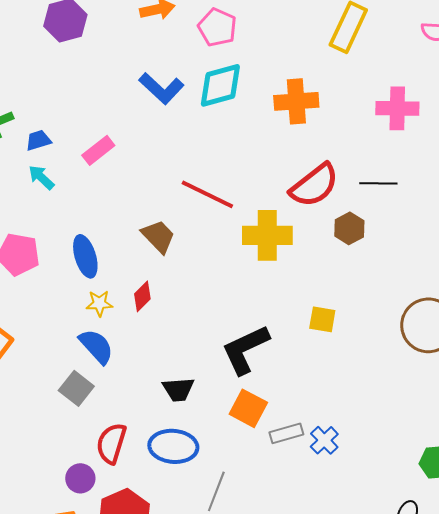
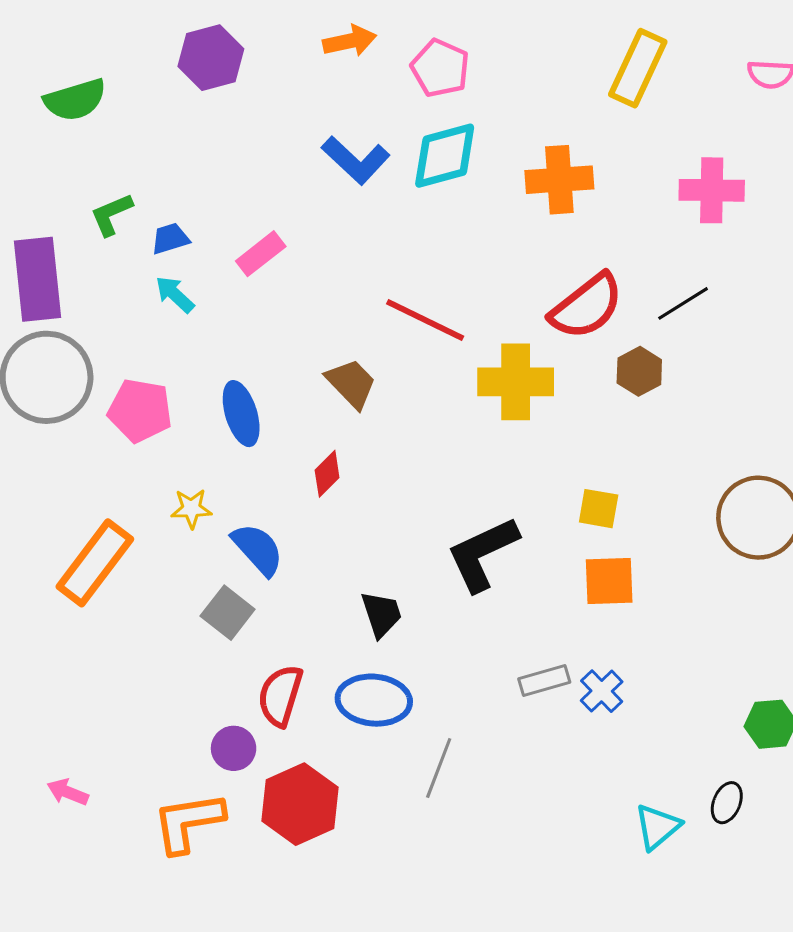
black line: (378, 183) -> (683, 303), turned -33
yellow star: (99, 303) -> (191, 509), moved
black trapezoid: (178, 389) -> (381, 614), turned -104
orange square: (248, 408) -> (609, 581), moved, turned -30

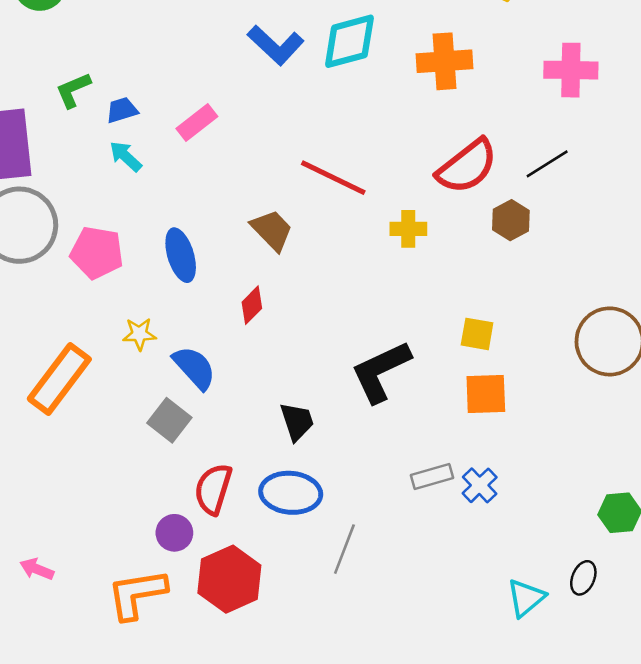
yellow cross: (516, 382) -> (408, 229), size x0.6

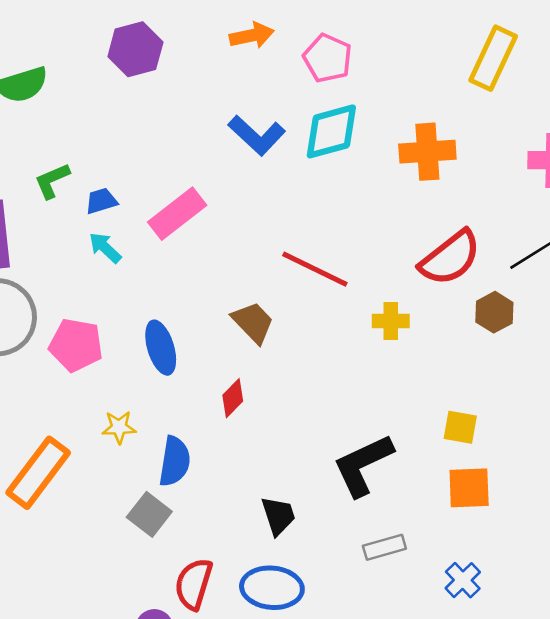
pink rectangle: (197, 123) -> (177, 214), size x1.4
blue semicircle: (194, 368) -> (175, 461), turned 51
gray rectangle: (432, 477) -> (384, 547), moved

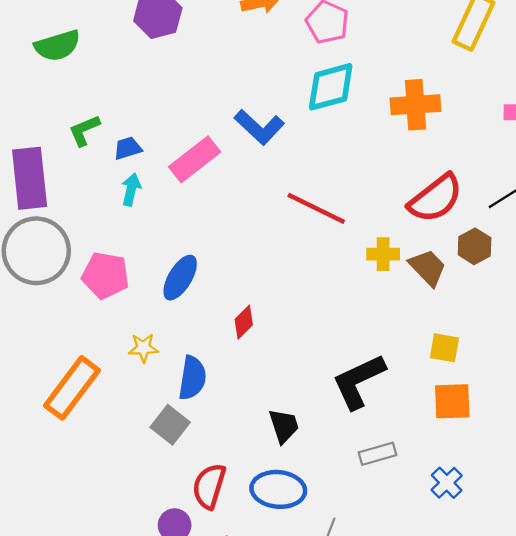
blue L-shape: (257, 135) -> (259, 127), moved
cyan arrow: (105, 248) -> (131, 189), turned 60
brown trapezoid: (253, 322) -> (428, 268), moved
blue ellipse: (161, 348) -> (180, 278), turned 48

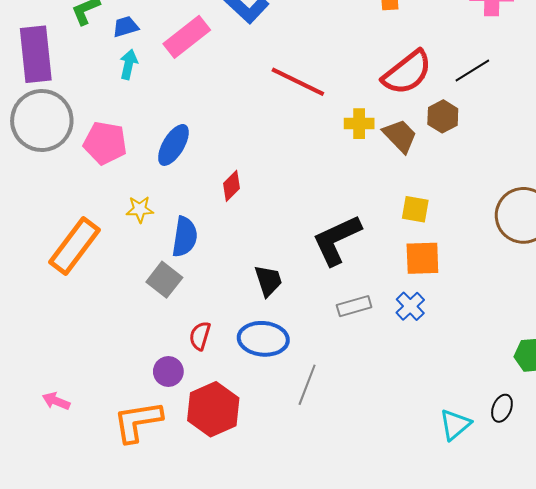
blue cross: (447, 483) -> (410, 306), moved
red semicircle: (209, 486) -> (200, 336), size x0.7

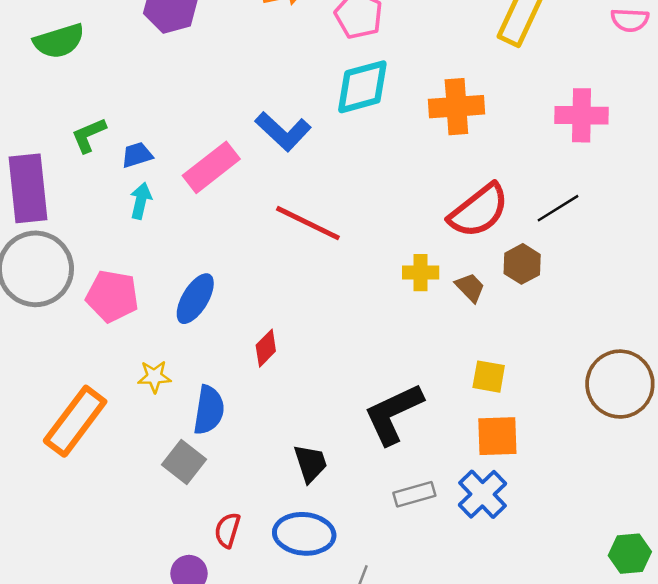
red line: (298, 82) -> (308, 223), moved
brown trapezoid: (400, 136) -> (470, 287), size x0.7
blue cross: (410, 306) -> (482, 494), size x1.4

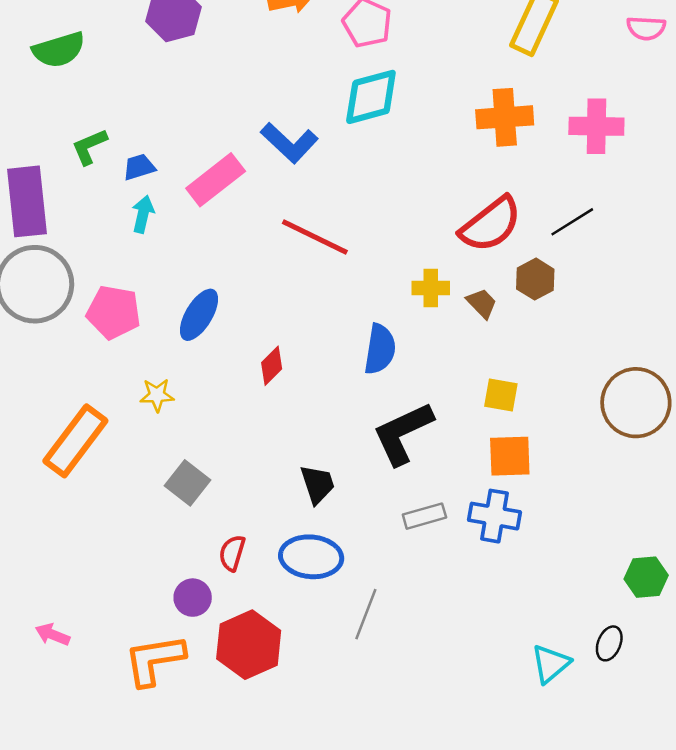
orange cross: (456, 107) -> (505, 117), moved
blue semicircle: (209, 410) -> (380, 349), moved
blue cross: (482, 494) -> (495, 516), turned -36

